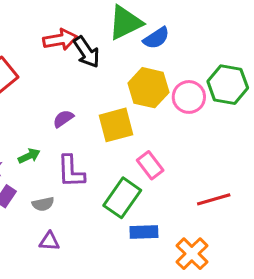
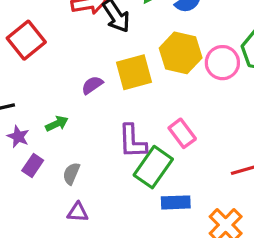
yellow square: (116, 125) -> (134, 72), moved
purple L-shape: (71, 171) -> (132, 141), moved
gray semicircle: (43, 204) -> (71, 174), turned 125

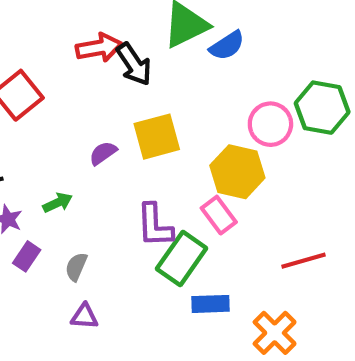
yellow hexagon: (181, 53) -> (237, 172), moved

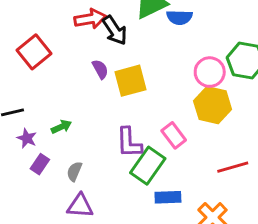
blue semicircle: (227, 46) -> (179, 17), turned 35
purple semicircle: (103, 153) -> (100, 69), moved, turned 96
yellow hexagon: (237, 172) -> (213, 105), moved
purple triangle: (84, 316) -> (80, 206), size x1.4

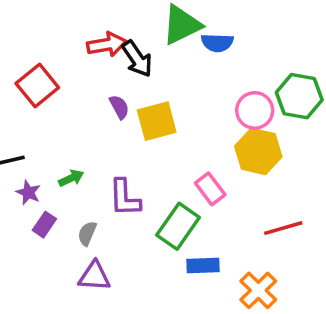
purple L-shape: (129, 143) -> (125, 198), moved

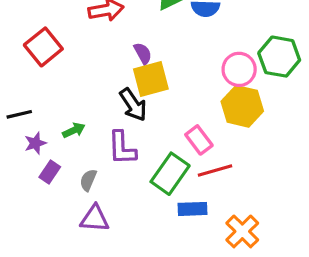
black arrow: (137, 59) -> (133, 105), moved
purple semicircle: (119, 107) -> (143, 53), moved
purple star: (28, 192) -> (35, 143), turned 30
red line: (283, 228) -> (215, 170), moved

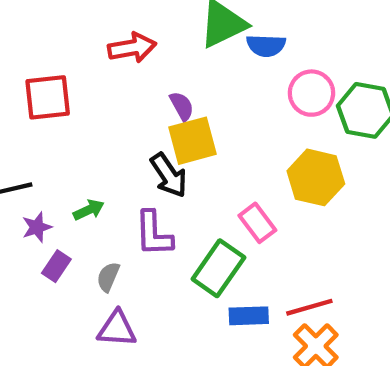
red square: (43, 47) -> (48, 97), turned 33
pink circle: (239, 69) -> (311, 93), moved
red line: (215, 170) -> (309, 307), moved

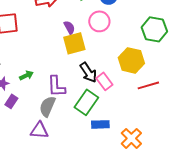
pink circle: (311, 93) -> (99, 21), moved
black arrow: (169, 175) -> (88, 72), moved
gray semicircle: (108, 277) -> (47, 106), moved, size x1.5
red line: (309, 307) -> (148, 85), moved

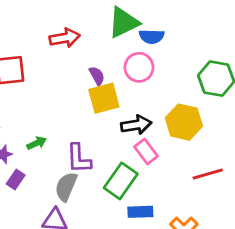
black arrow: (88, 72) -> (136, 125), moved, turned -65
red line: (148, 85) -> (208, 174), moved

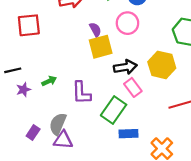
purple rectangle: (16, 180) -> (33, 133), moved
gray semicircle: (66, 187) -> (58, 124), moved

